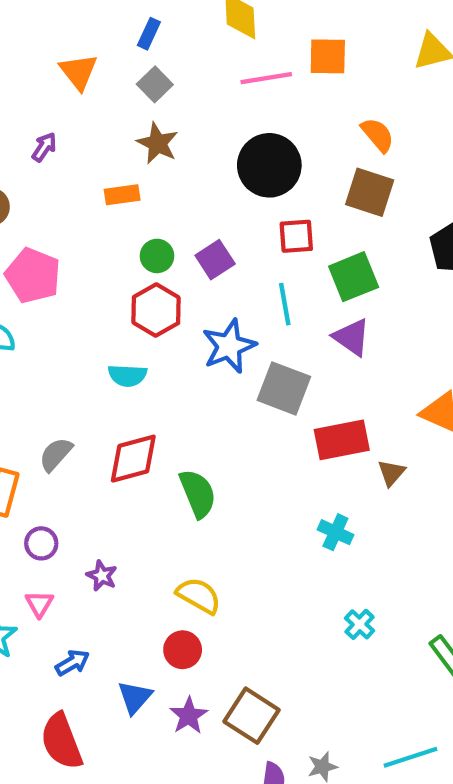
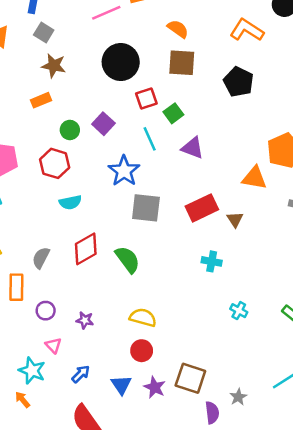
green square: (354, 277) -> (173, 113), moved, size x0.7
red hexagon: (156, 310) -> (55, 163), moved
gray square: (284, 388) -> (146, 208), moved

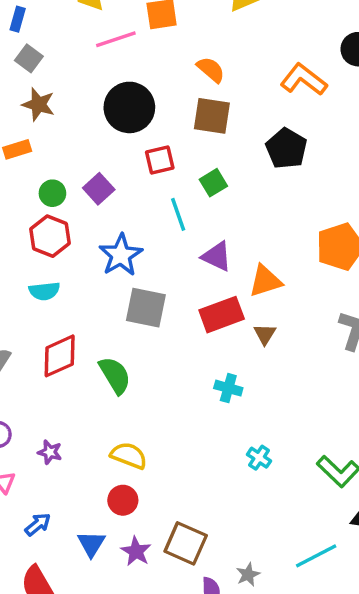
green square: (173, 113) -> (213, 183), moved
cyan line: (150, 139) -> (178, 214), moved
purple triangle: (193, 148) -> (217, 256), moved
red hexagon: (55, 163) -> (50, 236), moved
orange triangle: (254, 178) -> (265, 281), moved, turned -32

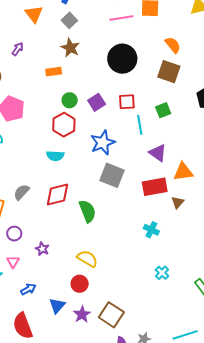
red square: (160, 160) -> (127, 102), moved

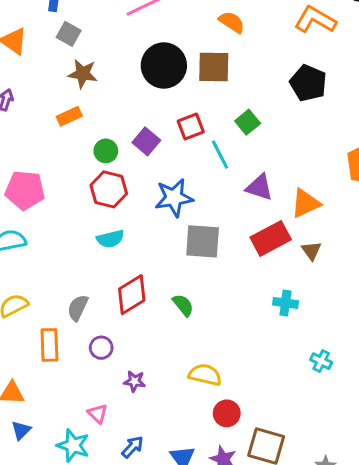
brown square: (169, 72) -> (214, 67), moved
blue star: (103, 143) -> (174, 198), turned 30
green semicircle: (87, 211) -> (183, 305), size x0.7
purple circle: (14, 234) -> (101, 348), moved
red circle: (80, 284) -> (227, 413), moved

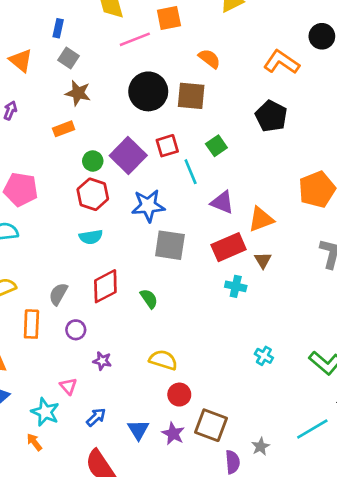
purple square: (146, 141) -> (128, 155), size x1.5
cyan cross: (285, 303) -> (236, 286), moved

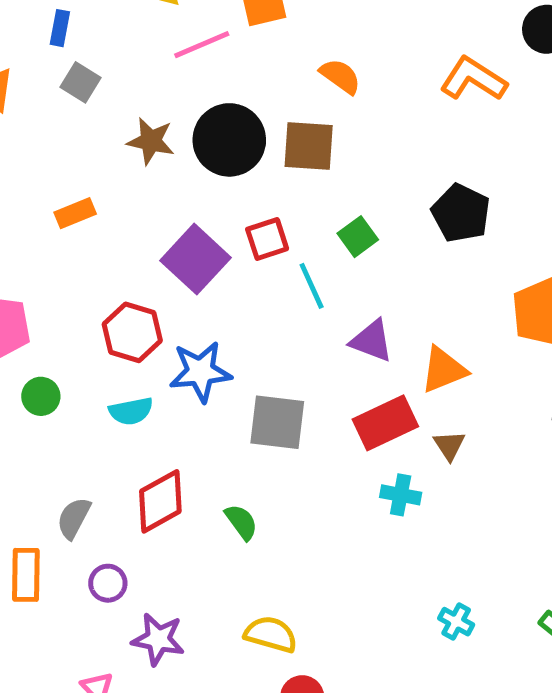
brown star: (78, 93) -> (151, 141), moved
black pentagon: (271, 116) -> (461, 213), moved
green circle: (93, 161) -> (41, 396), moved
blue star: (148, 206) -> (200, 372), moved
purple star: (102, 361) -> (158, 639), size x1.5

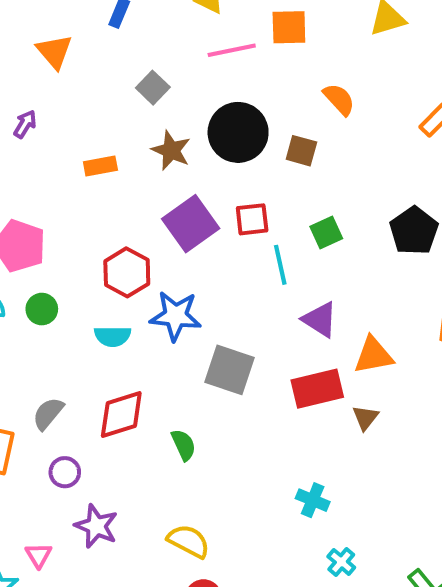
gray square: (81, 82) -> (153, 88), moved
brown star: (151, 141) -> (171, 150), moved
brown square: (309, 146) -> (301, 151), size x0.7
cyan cross: (401, 495) -> (313, 500), moved

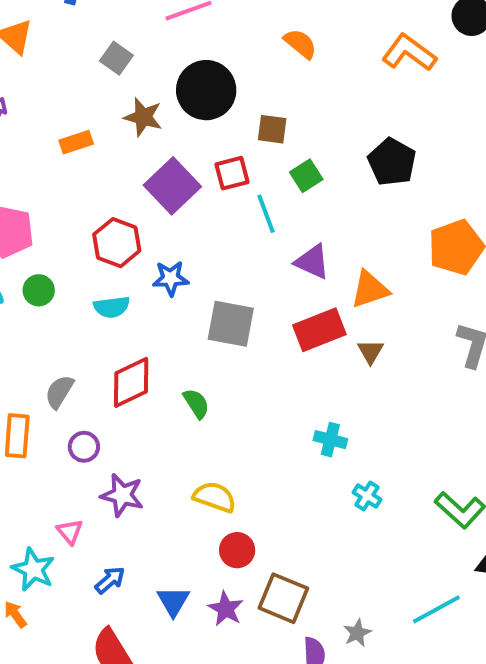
brown square: (301, 151) -> (272, 129), moved
blue star: (176, 316) -> (171, 278), size x0.7

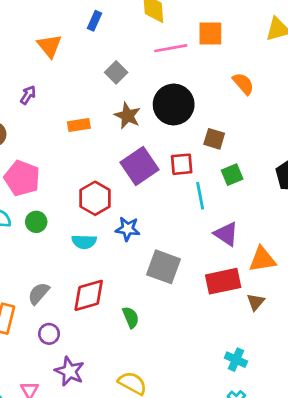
cyan cross: (330, 440) -> (236, 360), moved

